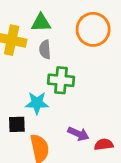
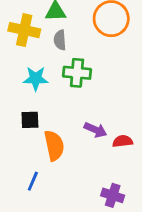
cyan star: (37, 103) -> (36, 79), moved

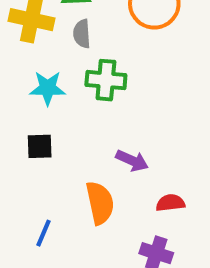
red semicircle: (123, 141) -> (170, 203), moved
orange semicircle: (54, 146) -> (100, 203), moved

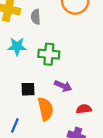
green cross: (106, 80) -> (49, 54), moved
black square: (40, 146) -> (28, 89), moved

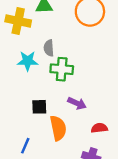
gray semicircle: (36, 17) -> (49, 48), moved

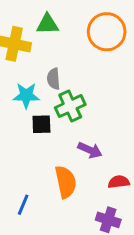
green cross: (62, 69) -> (70, 106), turned -30
black square: (39, 107) -> (41, 124), moved

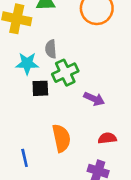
purple arrow: (90, 150) -> (94, 99), moved
blue line: (23, 205) -> (25, 158), turned -36

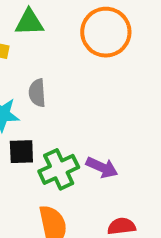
green cross: (65, 73) -> (59, 169), moved

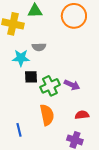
gray semicircle: (37, 93) -> (39, 47), turned -88

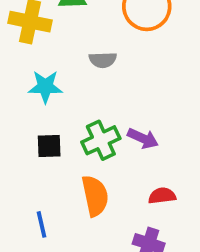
gray semicircle: (39, 47) -> (103, 60), moved
black square: (31, 77) -> (49, 146), moved

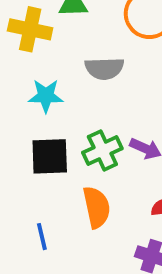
gray semicircle: (103, 60) -> (104, 68), size x1.4
black square: (49, 146) -> (50, 156), size x1.5

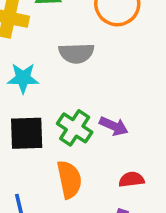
green cross: (102, 151) -> (75, 128), turned -32

